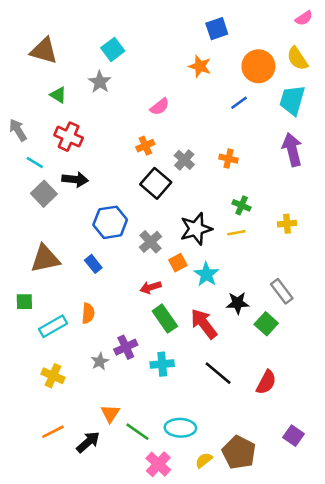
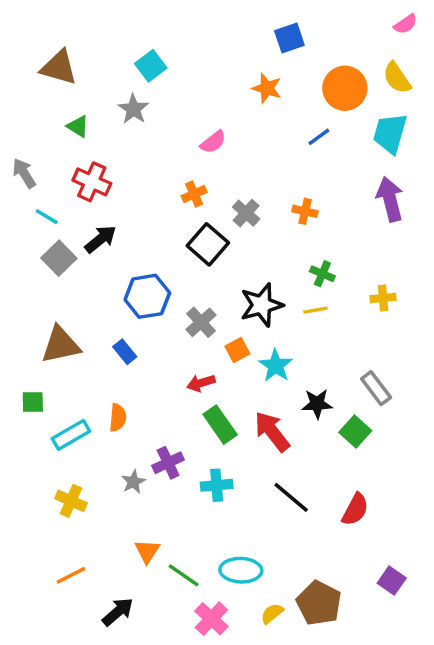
black arrow: (75, 179) -> (100, 239), turned -45
black arrow: (88, 442) -> (118, 612), moved

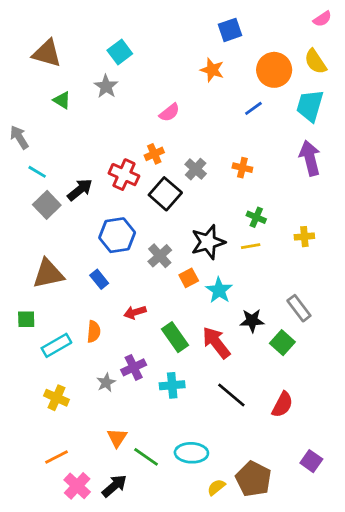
red cross: (92, 182) -> (124, 175), moved
red arrow: (201, 383) -> (135, 312), moved
black arrow: (118, 612) -> (114, 486), moved
pink cross: (211, 619) -> (77, 486), moved

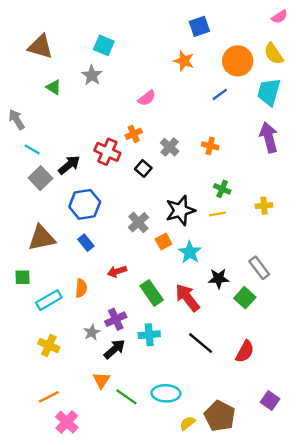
cyan square: (120, 52) -> (104, 45), turned -30
black square: (165, 194) -> (143, 169), size x0.6
blue hexagon: (117, 235) -> (85, 204), moved
black arrow: (114, 486) -> (115, 349), moved

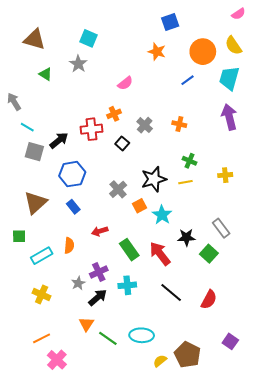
red cross: (107, 152) -> (92, 129), turned -30
gray square: (40, 178) -> (34, 152), turned -30
brown triangle: (42, 238) -> (35, 203), turned -30

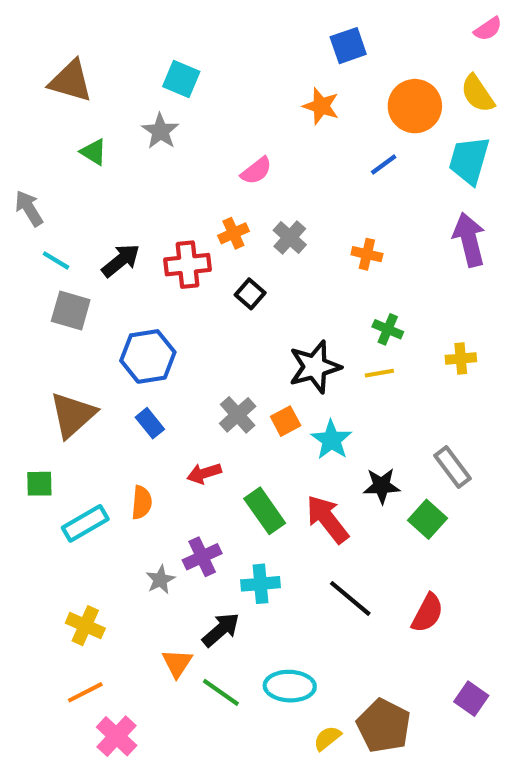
gray cross: (145, 125) -> (290, 238), moved
black arrow: (59, 140) -> (121, 260), moved
gray cross: (118, 189) -> (238, 415), moved
yellow cross: (42, 294) -> (85, 626), moved
black arrow: (98, 298) -> (221, 630), moved

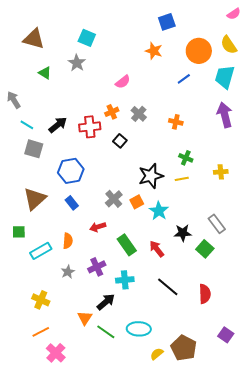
red arrow: (327, 519) -> (157, 249), size x0.7
gray star: (160, 580) -> (68, 272), moved
red semicircle: (427, 613) -> (205, 294), turned -30

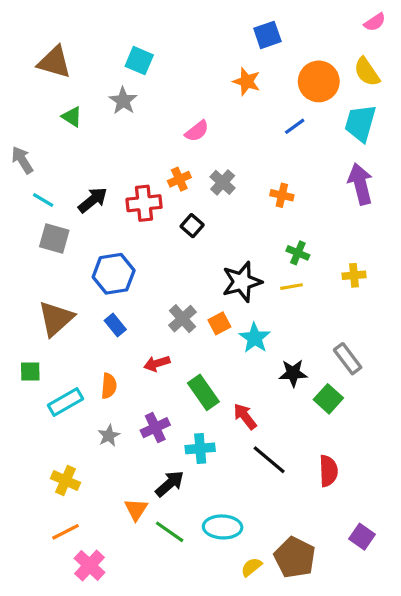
red arrow: (157, 249) -> (245, 416), moved

